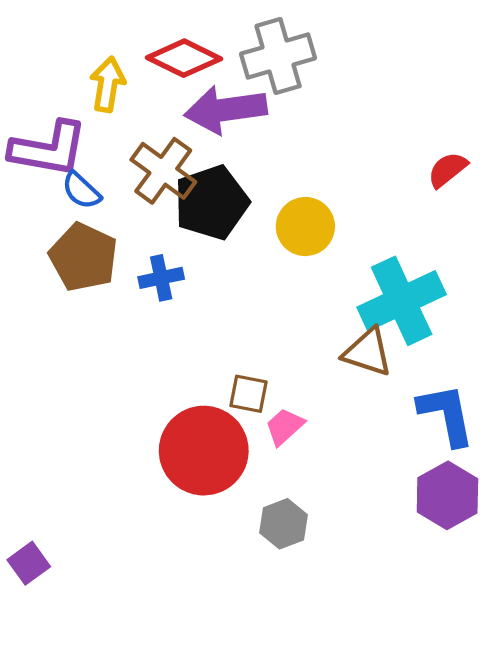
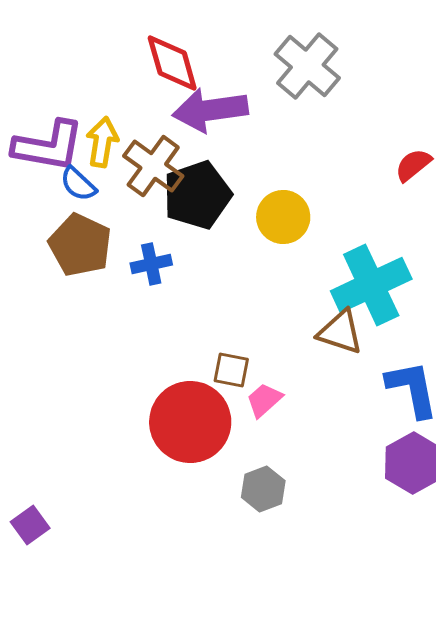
gray cross: (278, 56) -> (307, 66), moved, turned -34
red diamond: (184, 58) -> (172, 63), turned 48
yellow arrow: (108, 84) -> (102, 142), moved

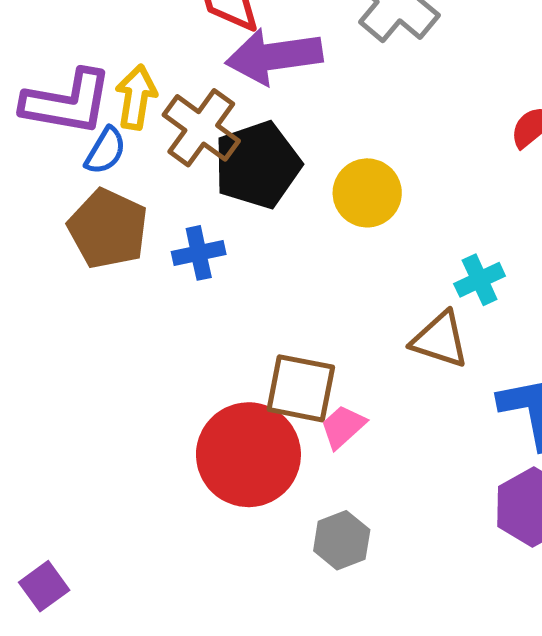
blue semicircle: (78, 184) -> (105, 151), turned -102
cyan cross: (371, 285) -> (480, 280), size x0.5
brown square: (231, 370) -> (301, 388), size x1.5

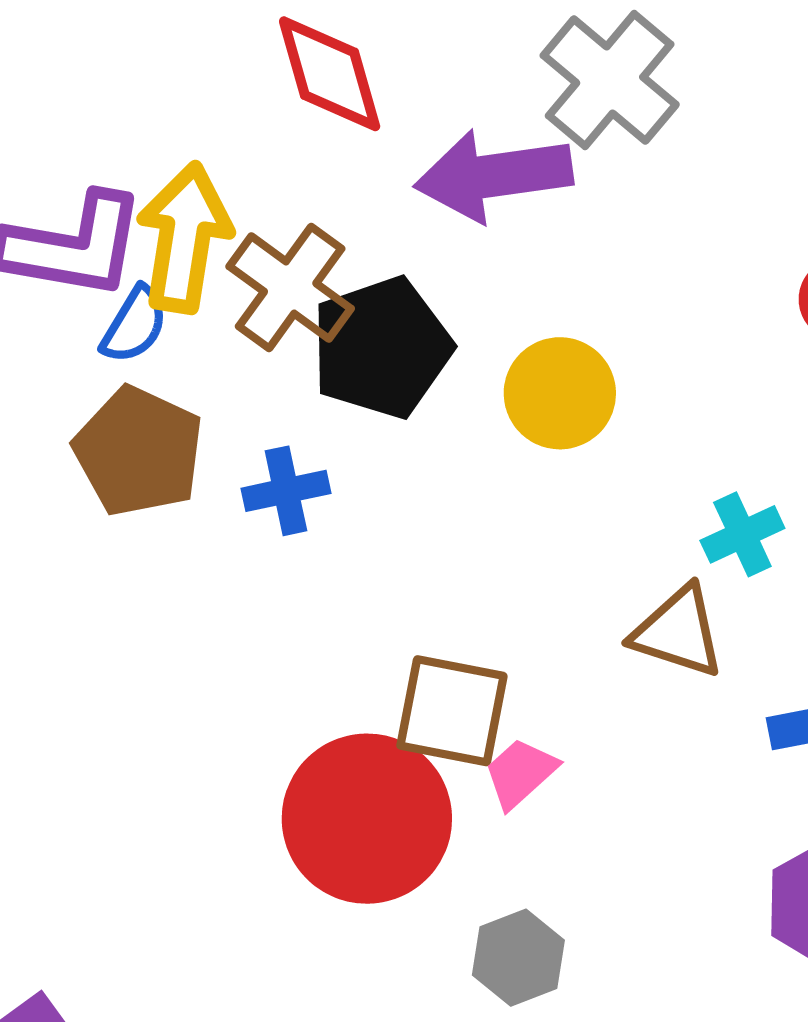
purple arrow: (274, 56) -> (493, 175), moved
yellow arrow: (136, 97) -> (184, 238), size x1.4

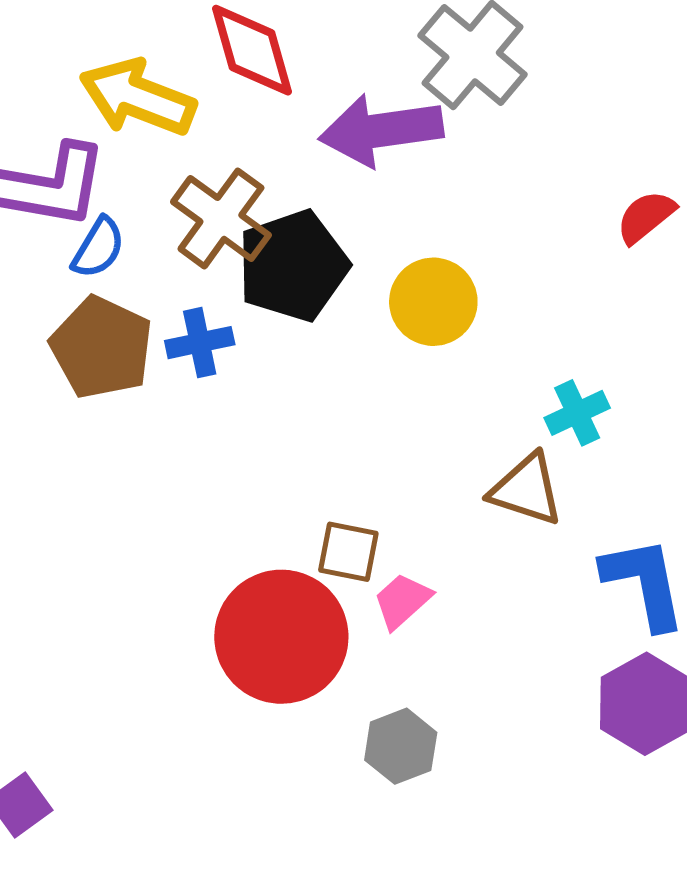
yellow arrow: (184, 238) -> (138, 98), moved, turned -78
blue cross: (286, 491) -> (200, 343), moved
brown square: (452, 711) -> (348, 552), size x0.7

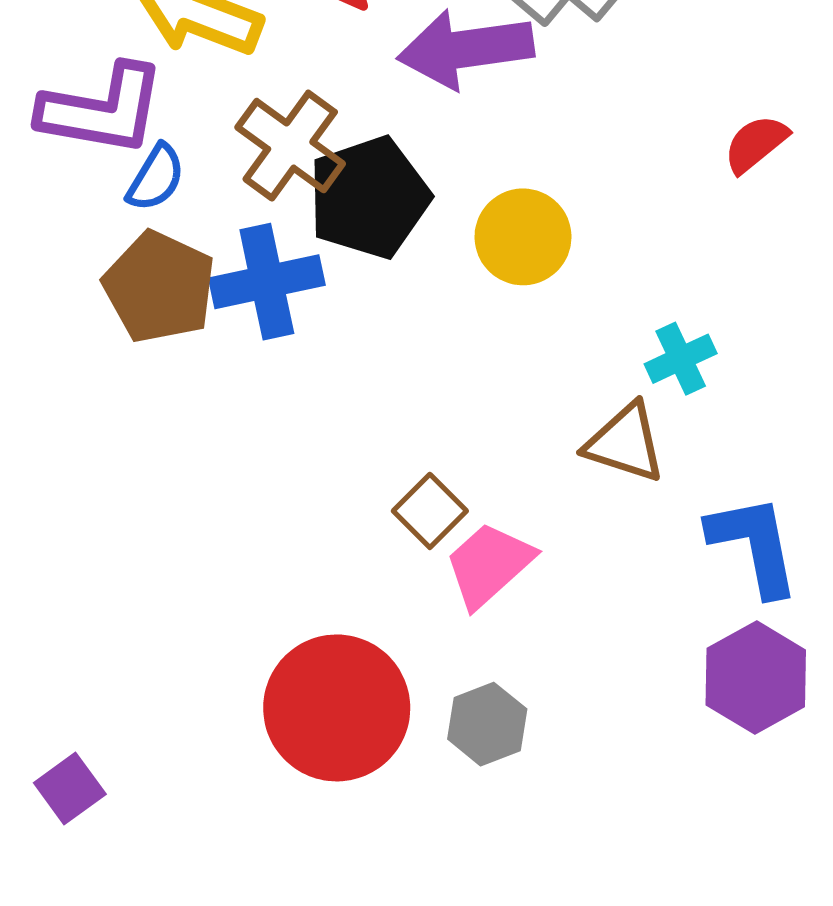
blue cross: (200, 343) -> (267, 282), size x1.5
brown square: (348, 552) -> (430, 511), turned 34
pink trapezoid: (402, 601) -> (489, 565), size x1.4
red circle: (281, 637) -> (337, 708), moved

